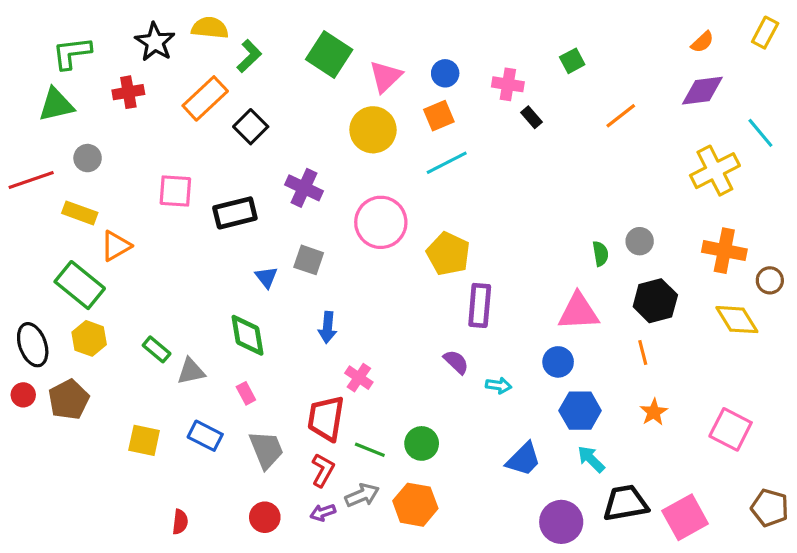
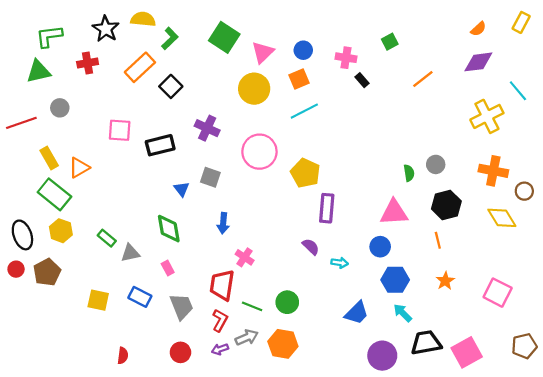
yellow rectangle: (80, 213) -> (49, 158), moved, turned 40
brown pentagon: (770, 508) -> (524, 346), turned -30

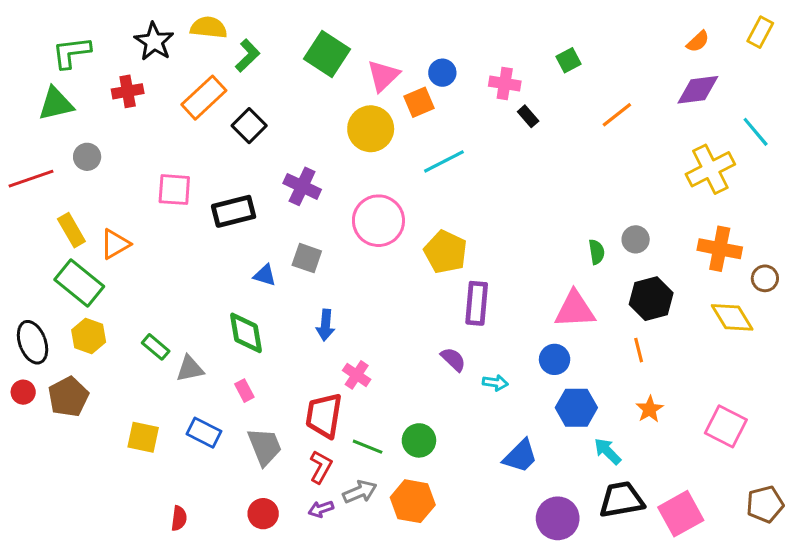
orange square: (299, 79) -> (419, 102), moved
blue triangle: (182, 189) -> (265, 275), turned -35
cyan arrow: (403, 313) -> (608, 451), moved

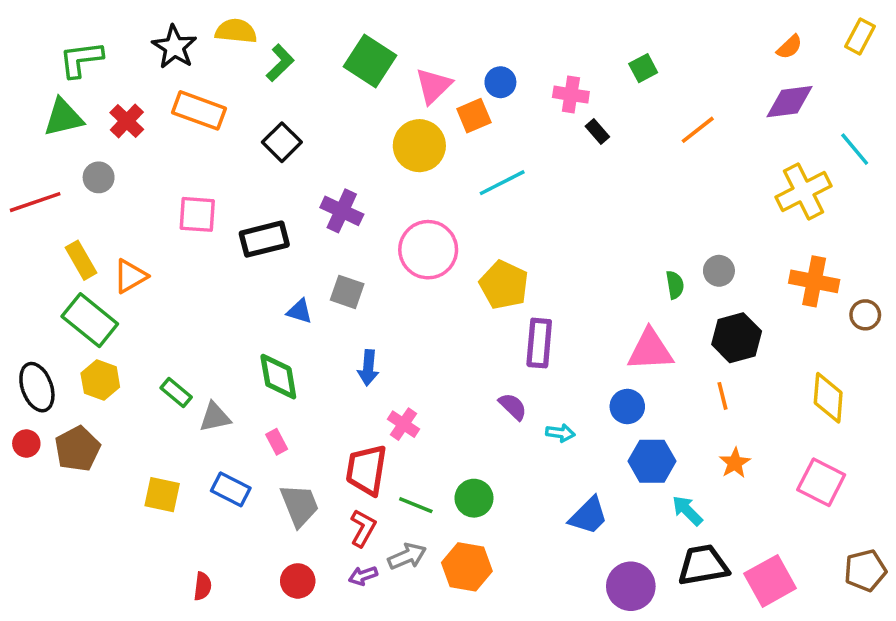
red cross: (128, 91) -> (127, 121), moved, turned -36
orange rectangle: (204, 98) -> (199, 110), moved, turned 63
yellow diamond: (732, 317) -> (828, 398), moved, turned 36

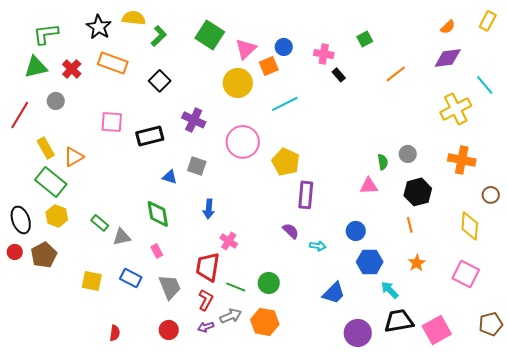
red line: (35, 202) -> (20, 115), turned -40
brown circle: (865, 315) -> (491, 195), moved
pink triangle: (650, 350) -> (369, 186), moved, size x0.7

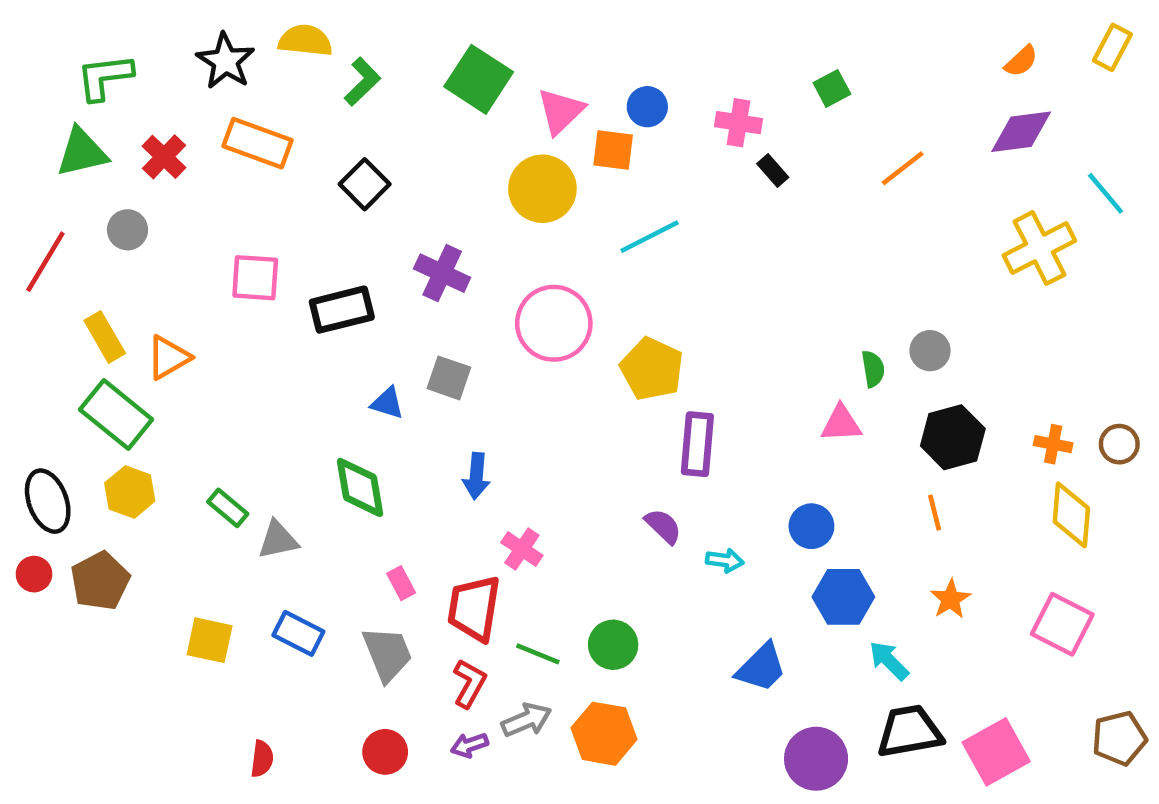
orange square: (269, 66) -> (613, 150), turned 30
orange cross: (462, 160) -> (1053, 444), moved, size x0.6
pink rectangle: (157, 251) -> (401, 583), moved

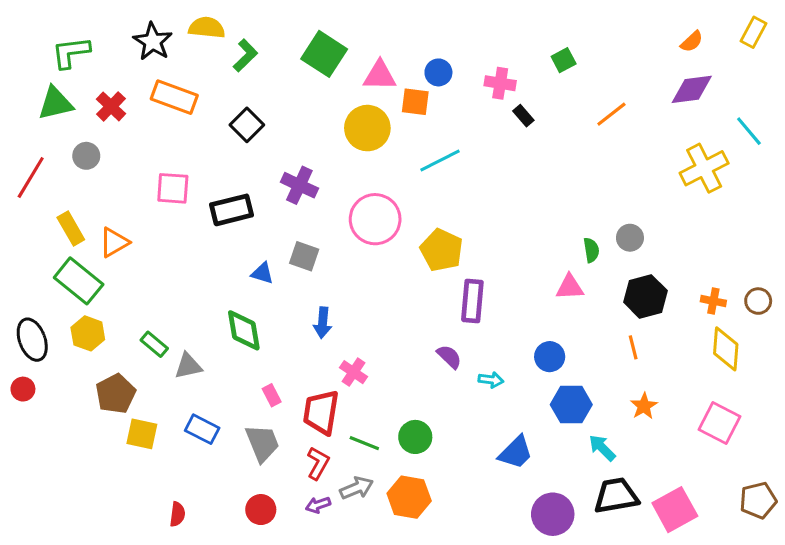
pink triangle: (561, 111) -> (380, 76), turned 45
brown pentagon: (100, 581) -> (116, 394), moved

